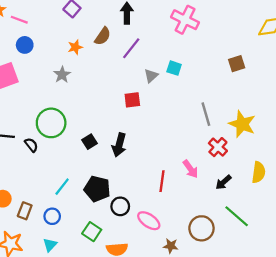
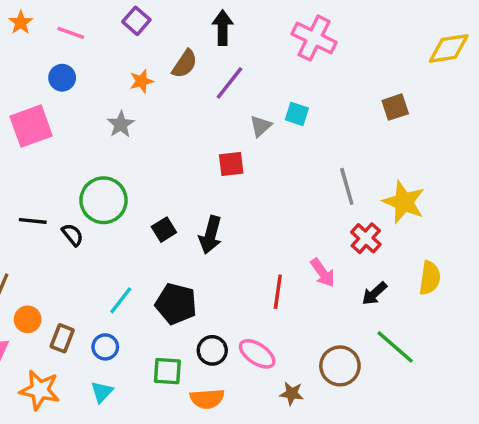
pink line: (19, 20) -> (71, 33), moved
black circle: (120, 206) -> (212, 350), moved
green square: (92, 232) -> (167, 371), turned -30

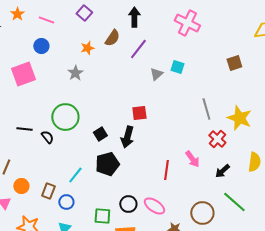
red square: (231, 164) -> (139, 113), moved
black pentagon: (176, 304) -> (107, 164), moved, turned -30
brown rectangle: (62, 338) -> (48, 191), moved

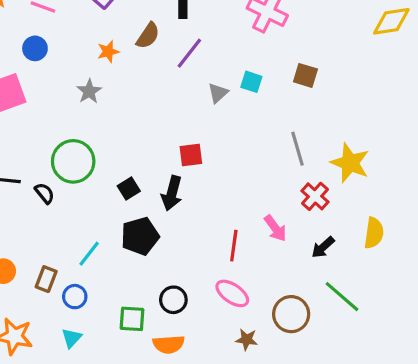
brown square: (234, 63) -> (305, 75), moved, turned 35
pink ellipse: (154, 206) -> (232, 293), moved

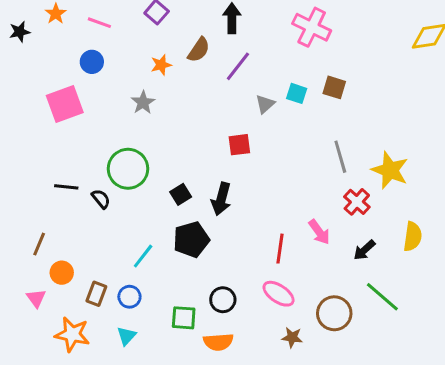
brown square: (305, 75) -> (334, 87), moved
red square: (191, 155) -> (239, 145), moved
brown rectangle: (46, 279) -> (96, 294), moved

